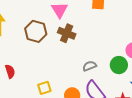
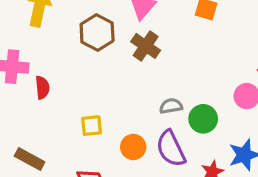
green circle: (119, 65) -> (203, 119), moved

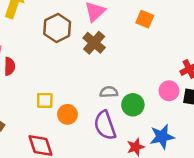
orange circle: (133, 147) -> (67, 114), moved

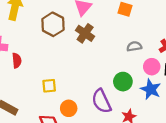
gray semicircle: (109, 92) -> (134, 46), moved
orange circle: (67, 114) -> (69, 108), moved
blue star: (162, 137) -> (151, 89), moved, turned -30

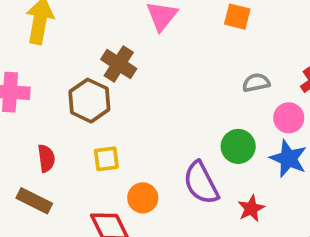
brown hexagon: (53, 24) -> (89, 101), moved
brown cross: (85, 33) -> (119, 64), moved
red semicircle: (17, 61) -> (46, 158), moved

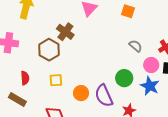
gray semicircle: (256, 83) -> (136, 46), turned 48
orange circle: (143, 198) -> (81, 93), moved

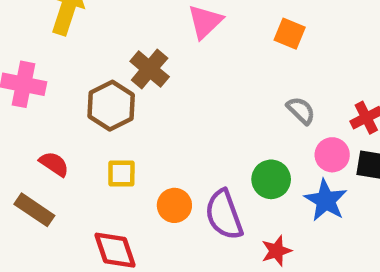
red semicircle: (25, 78) -> (54, 164), turned -56

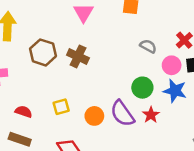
brown cross: (150, 69) -> (78, 56), moved
brown hexagon: (111, 106) -> (43, 52), moved
red star: (276, 251) -> (151, 115), moved

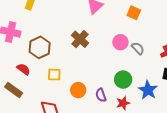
brown hexagon: (43, 52) -> (40, 47), moved
pink circle: (172, 65) -> (120, 42), moved
purple semicircle: (122, 114) -> (101, 95), size x0.6

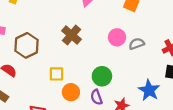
gray semicircle: (138, 48) -> (137, 44), turned -64
yellow square: (54, 75) -> (57, 74), moved
green circle: (123, 80) -> (102, 76), moved

